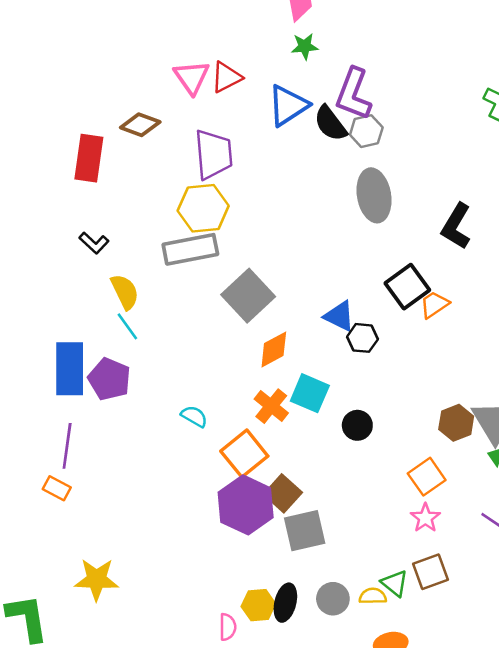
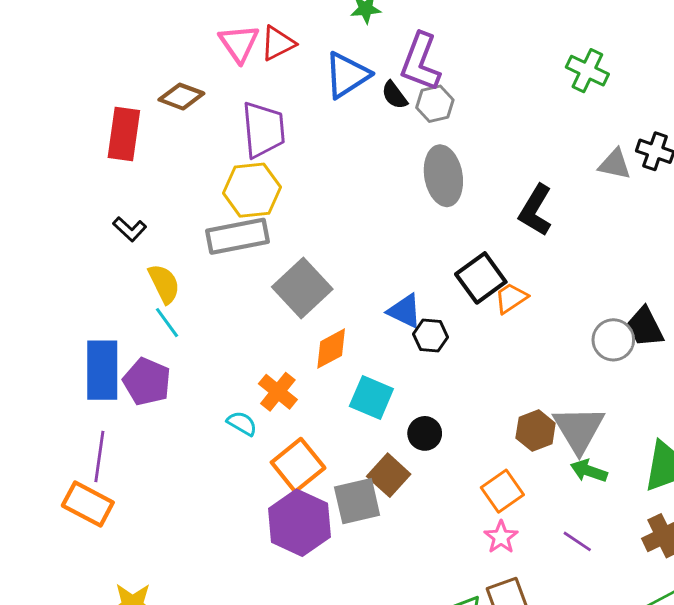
black semicircle: (330, 123) -> (394, 95), size x0.7
orange cross: (271, 406) -> (278, 392), moved
orange rectangle: (57, 488) -> (88, 504), size x1.6
brown square: (283, 493) -> (389, 475), moved
gray square: (305, 531) -> (357, 501), moved

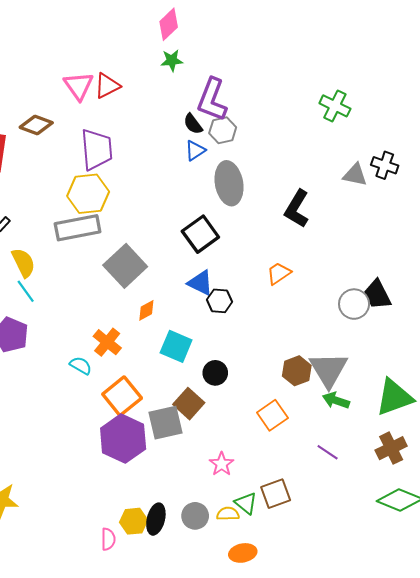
blue triangle: (347, 75) -> (195, 150), moved, size x0.6
black square: (481, 278) -> (200, 234), moved
orange diamond: (331, 349) -> (146, 310), size x0.7
pink star: (501, 537) -> (222, 464), moved

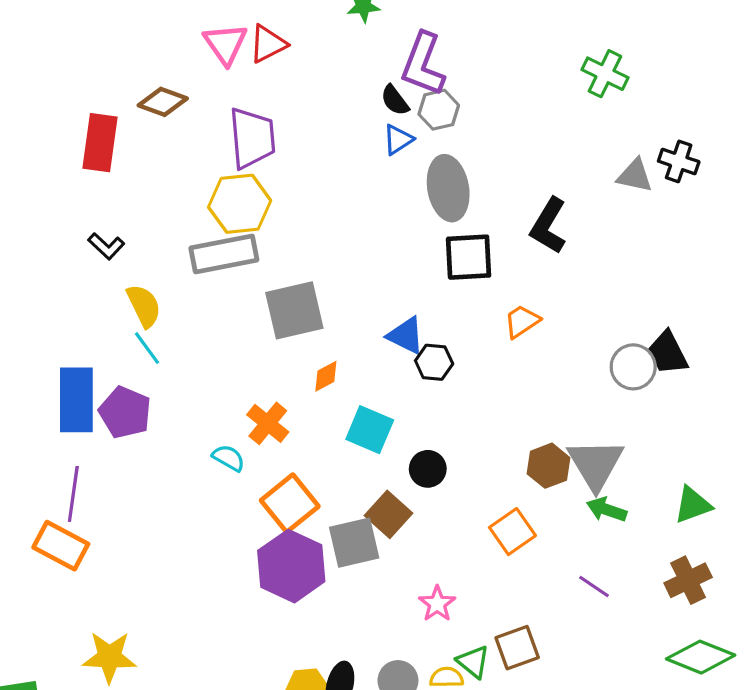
black square: (200, 234) -> (469, 257), moved, turned 33
gray square: (125, 266) -> (294, 310), turned 30
green triangle: (394, 397) -> (693, 505), size x0.7

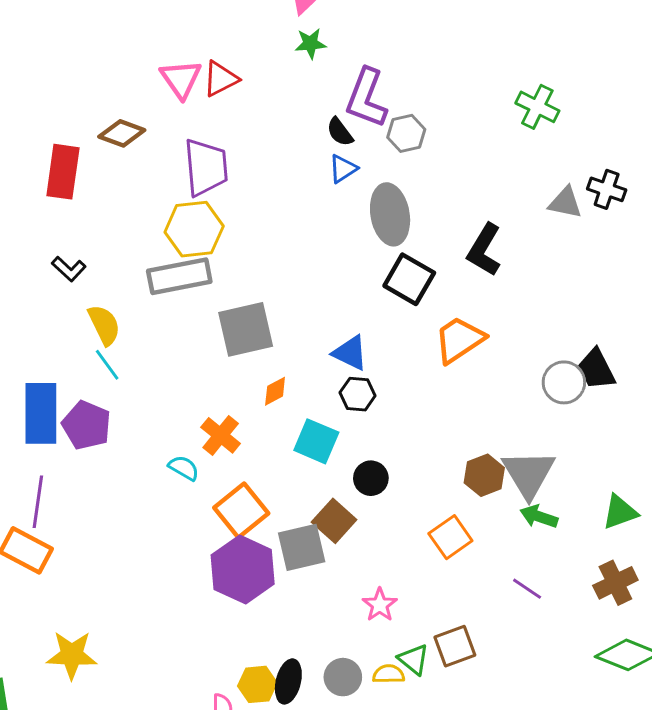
gray hexagon: (439, 110) -> (406, 133), moved
black square: (469, 257) -> (409, 279), turned 33
orange trapezoid: (522, 321) -> (459, 340), size x1.5
black hexagon: (434, 362) -> (358, 394), moved

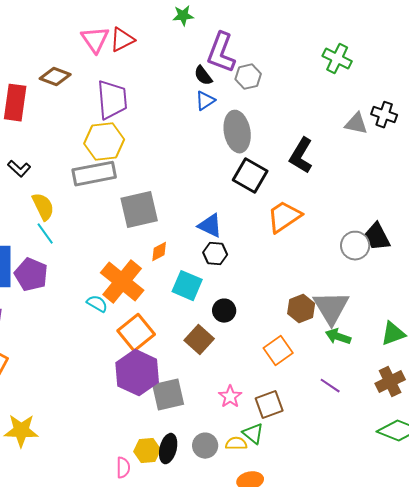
orange cross: (221, 435) -> (122, 282), size x1.6
gray square: (302, 547) -> (168, 395), moved
brown square: (455, 646) -> (269, 405), moved

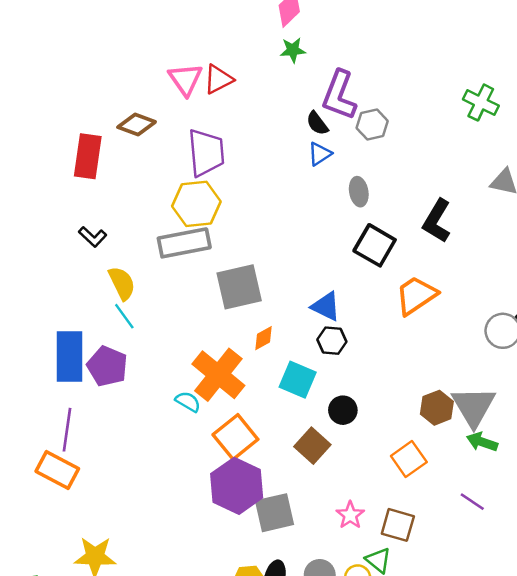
gray ellipse: (237, 132) -> (359, 192), size x0.6
brown square: (269, 405) -> (398, 525), turned 36

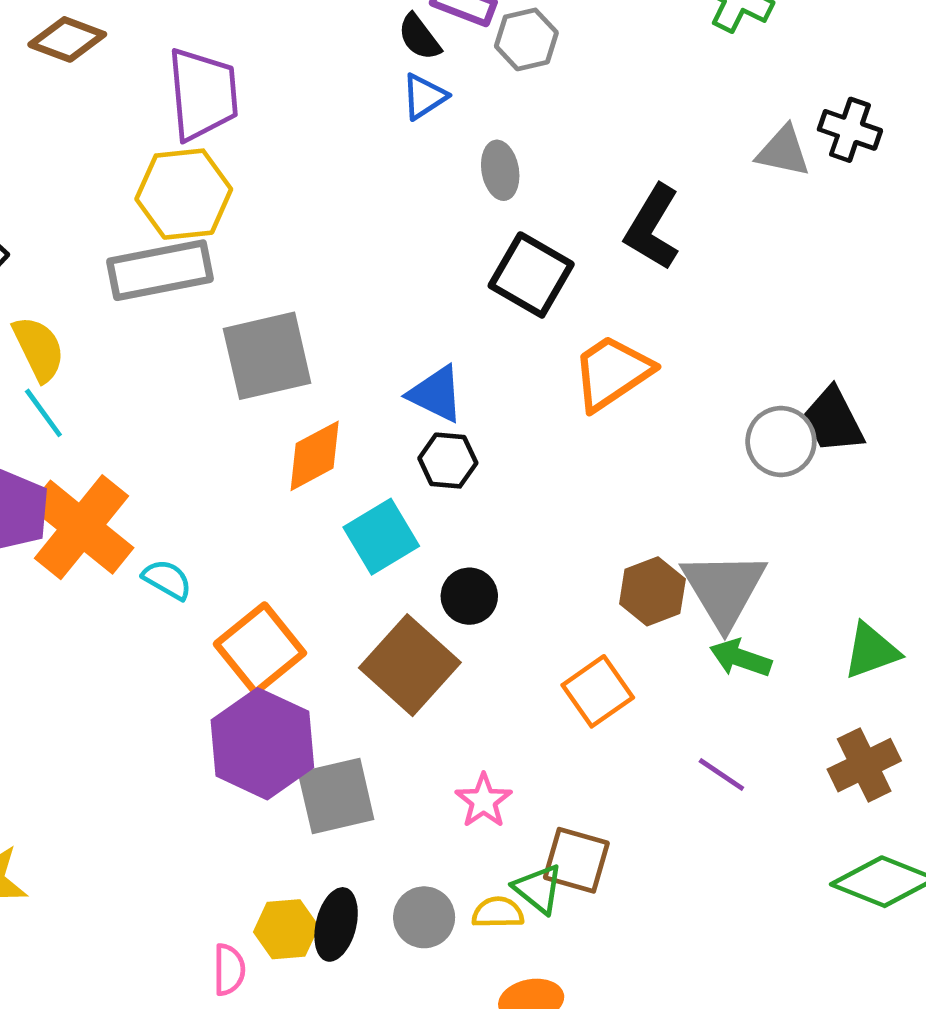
orange diamond: (264, 338) -> (315, 456), size x1.5
orange cross: (218, 375) -> (81, 527), moved
cyan square: (298, 380) -> (381, 537), turned 36
brown square: (312, 446) -> (410, 665), size x1.4
brown square: (398, 525) -> (576, 860), moved

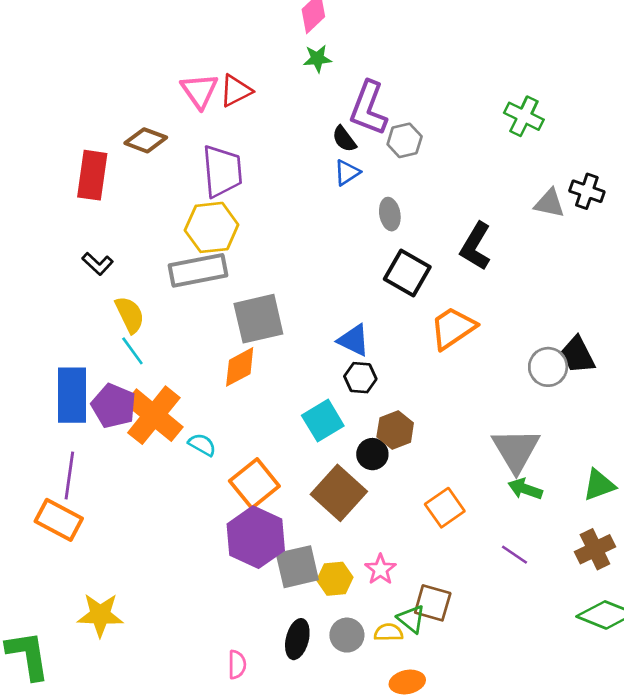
orange diamond: (315, 456) -> (240, 367), moved
brown hexagon: (652, 591) -> (395, 430), moved
yellow hexagon: (286, 929) -> (335, 579), moved

